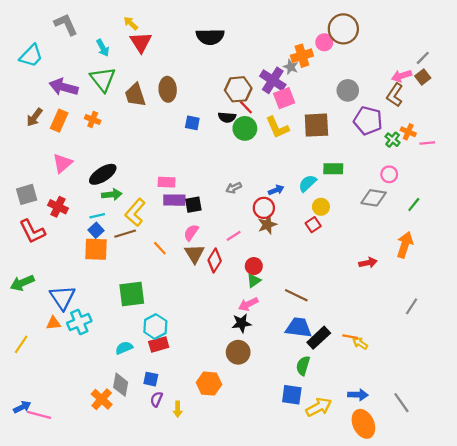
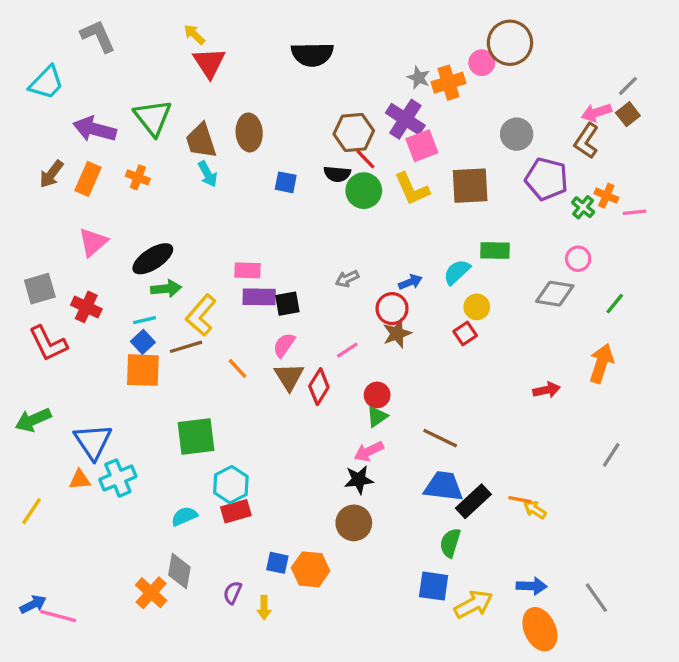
cyan arrow: (103, 48) -> (208, 174), moved
gray star: (291, 67) -> (419, 78), moved
blue square: (151, 379) -> (277, 563), moved

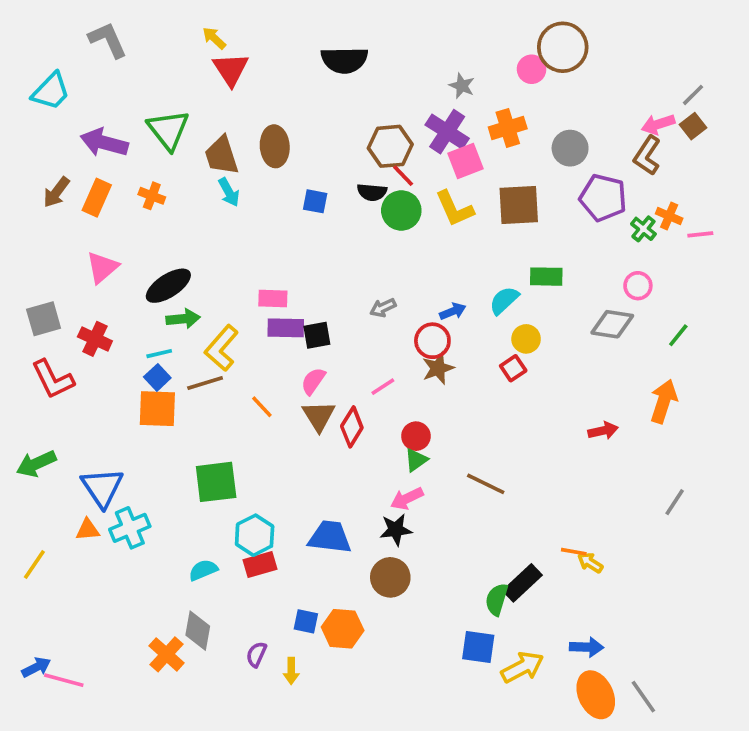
orange cross: (449, 83) -> (508, 128), moved
blue trapezoid: (444, 486) -> (330, 537), moved
black rectangle: (473, 501) -> (522, 583), moved
gray line: (596, 598) -> (643, 697), moved

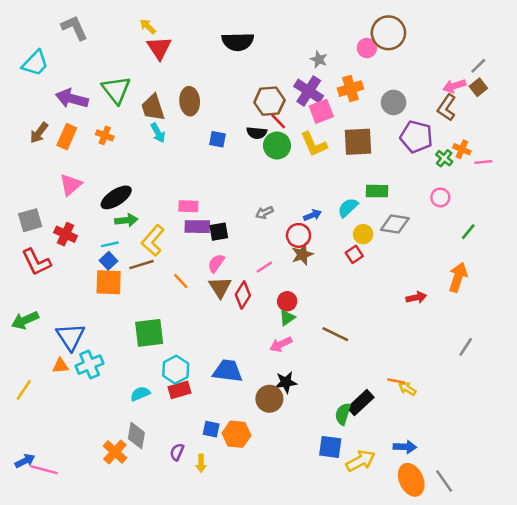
gray diamond: (612, 324) -> (395, 224), moved
black star: (396, 530) -> (286, 382), moved

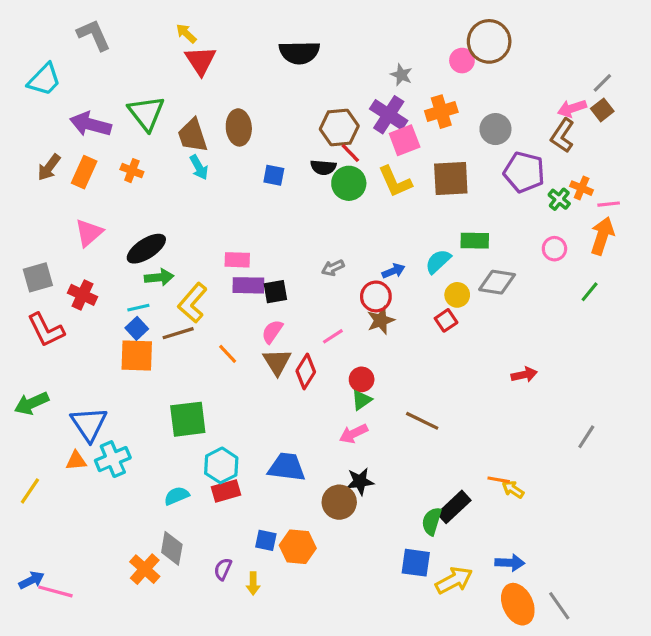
orange arrow: (458, 277) -> (602, 236), moved

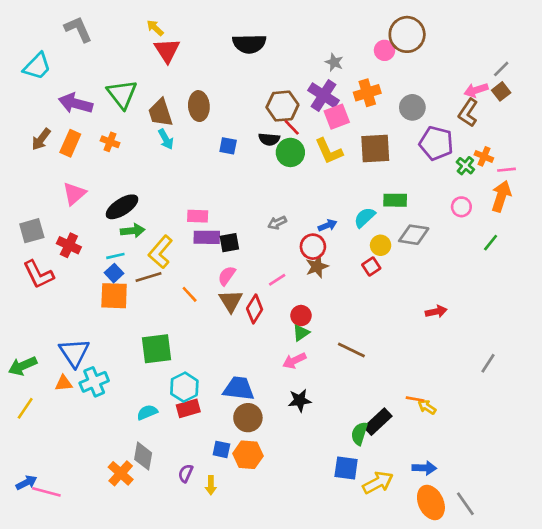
green arrow: (32, 403) -> (23, 366), moved
brown circle: (339, 502) -> (248, 418), moved

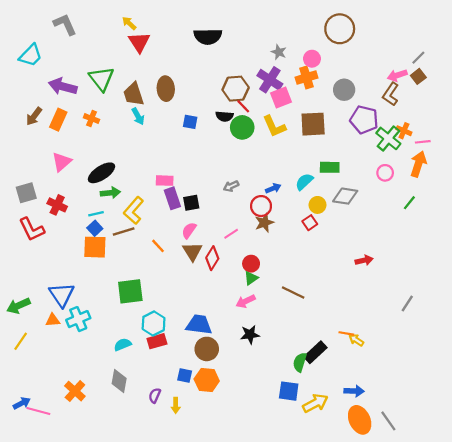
pink circle: (385, 50) -> (312, 59), moved
green cross: (465, 166) -> (388, 138), size x1.6
purple rectangle: (207, 237) -> (172, 198), turned 70
orange cross: (121, 473) -> (75, 391), moved

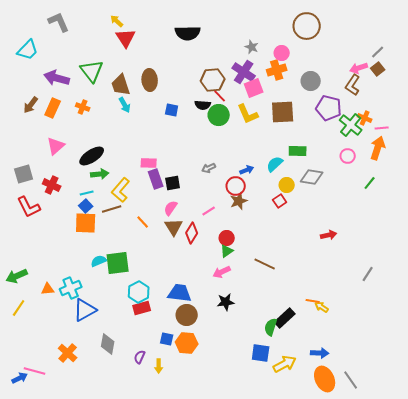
blue triangle: (62, 295) -> (85, 310), moved, turned 35
cyan semicircle: (123, 345) -> (99, 261), moved
blue arrow: (22, 403) -> (20, 378), moved

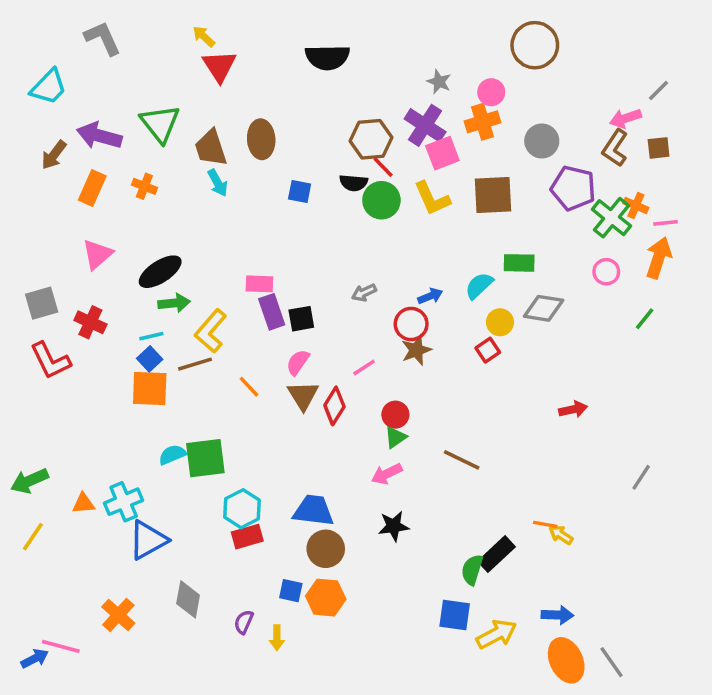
brown square: (378, 69) -> (659, 148), moved, turned 32
brown arrow: (31, 105) -> (54, 155), moved

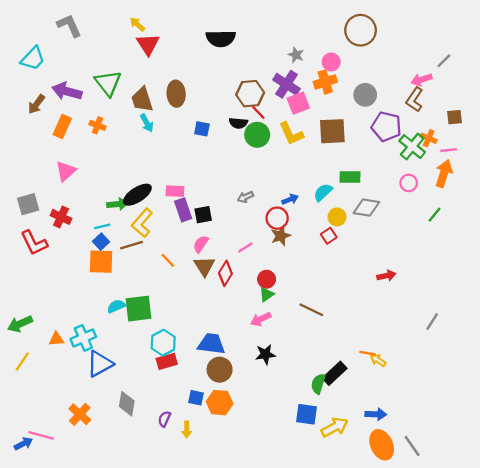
brown square: (659, 148) -> (454, 117), moved
black ellipse: (160, 272) -> (137, 195), moved

